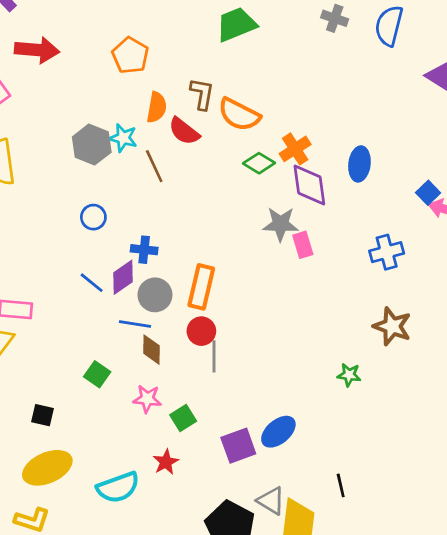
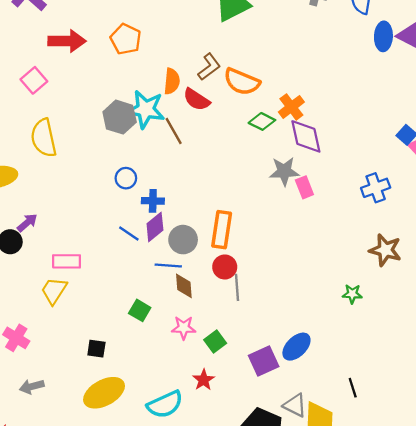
orange pentagon: (130, 55) -> (126, 39), moved
brown L-shape: (202, 94) -> (209, 67), turned 48
cyan star: (123, 138) -> (146, 109), size x1.6
blue ellipse: (359, 164) -> (383, 36), moved
blue cross: (144, 250) -> (153, 201), moved

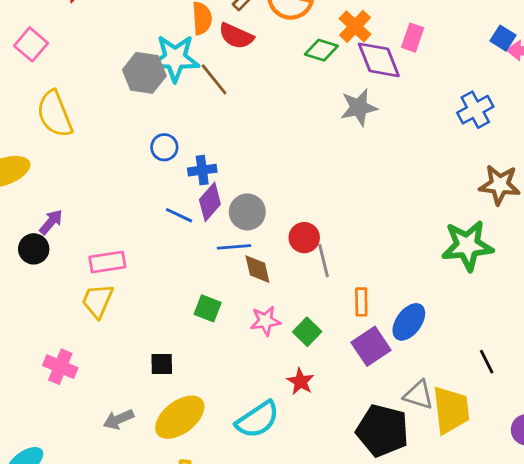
pink rectangle: (304, 187) -> (413, 38), moved, turned 50
orange rectangle: (222, 230) -> (361, 302), moved, size x0.6
green star: (352, 294) -> (467, 246), size x2.0
gray arrow: (32, 387) -> (119, 419), moved

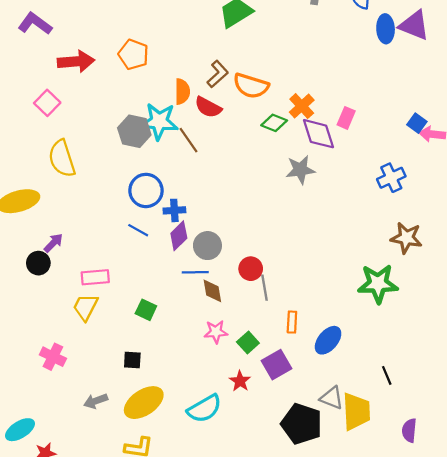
blue circle: (164, 147) -> (146, 190), size x1.6
blue line: (179, 215) -> (138, 230), moved
green square: (208, 308) -> (146, 310), moved
purple square: (371, 346) -> (277, 365), moved

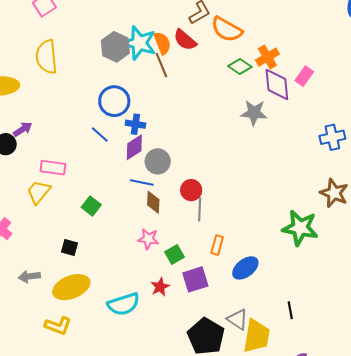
orange semicircle: (182, 92) -> (162, 43), moved, turned -35

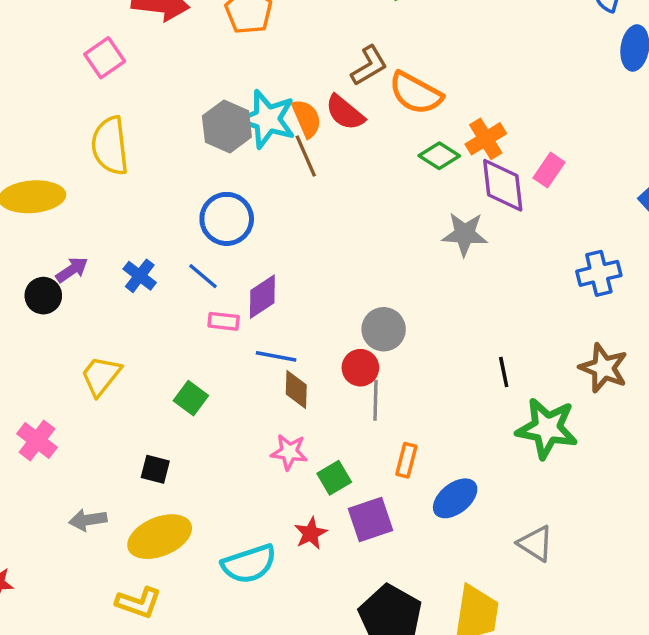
blue cross: (135, 124) -> (140, 276), moved, turned 30
gray circle: (158, 161) -> (384, 329), moved
pink rectangle: (53, 168) -> (224, 321), moved, size x0.7
black line: (290, 310) -> (504, 372), moved
gray triangle: (237, 319) -> (536, 543), moved

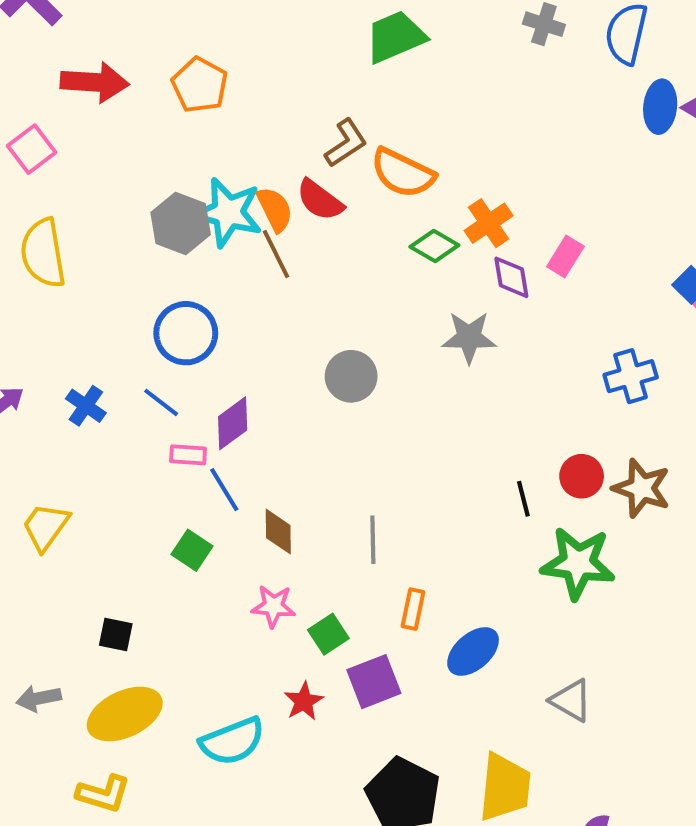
purple diamond: (503, 185) -> (511, 277), size x0.7
gray circle: (384, 329) -> (351, 376), moved
blue line: (276, 356) -> (224, 490), moved, turned 51
red circle: (360, 368) -> (582, 476), moved
green square: (191, 398) -> (192, 550), moved

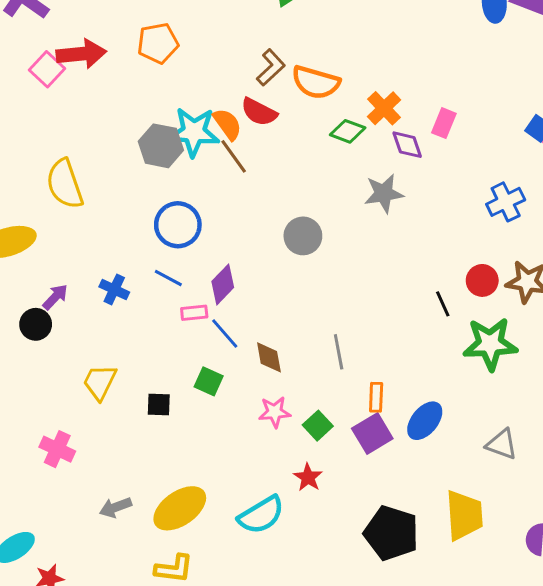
orange pentagon: (200, 85) -> (158, 43), turned -30
pink square: (32, 149) -> (47, 69), moved
black square: (116, 634) -> (159, 404), moved
purple square: (374, 682) -> (372, 433), moved

